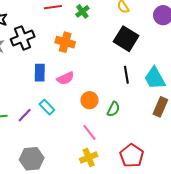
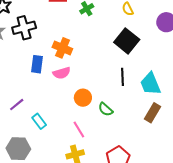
orange cross: (65, 42) -> (62, 48), moved
cyan rectangle: (47, 107) -> (39, 121), moved
green semicircle: (113, 109) -> (106, 109), turned 98

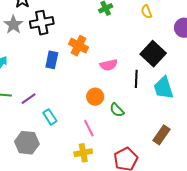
black square: (127, 41) -> (153, 54), moved
pink semicircle: (62, 73) -> (109, 65), moved
brown rectangle: (152, 113) -> (161, 135), moved

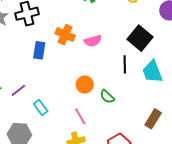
pink semicircle: (109, 65) -> (93, 41), moved

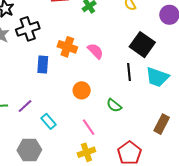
pink semicircle: (93, 41) -> (95, 51), turned -114
cyan trapezoid: (152, 72) -> (157, 77), turned -45
orange circle: (85, 85) -> (82, 90), moved

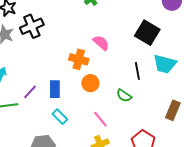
orange cross: (67, 47) -> (79, 59), moved
blue rectangle: (43, 65) -> (55, 89), moved
black line: (129, 72) -> (137, 71), moved
purple line: (25, 106) -> (30, 92), moved

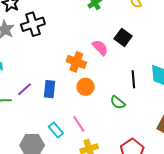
black square: (147, 33) -> (123, 37), moved, size x0.7
cyan rectangle: (60, 117) -> (56, 130), moved
pink line: (100, 119) -> (79, 124), moved

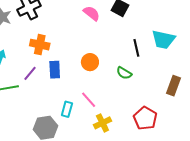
pink semicircle: (100, 48) -> (92, 13), moved
orange cross: (76, 62) -> (40, 45), moved
cyan rectangle: (56, 130) -> (67, 109), turned 63

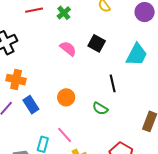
cyan trapezoid: (163, 40) -> (137, 55), moved, turned -75
blue rectangle: (55, 70) -> (31, 105), turned -30

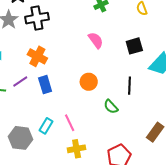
black square: (97, 43) -> (134, 46), moved, turned 30
orange circle: (66, 97) -> (89, 82), moved

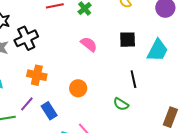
black square: (134, 46) -> (128, 40), turned 30
orange circle: (89, 82) -> (78, 88), moved
blue rectangle: (45, 85) -> (49, 111), moved

